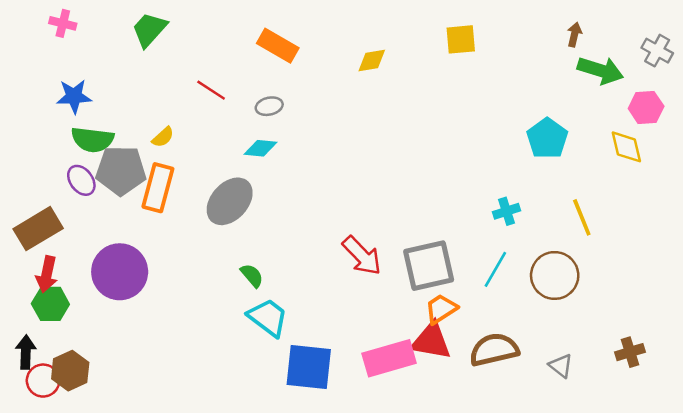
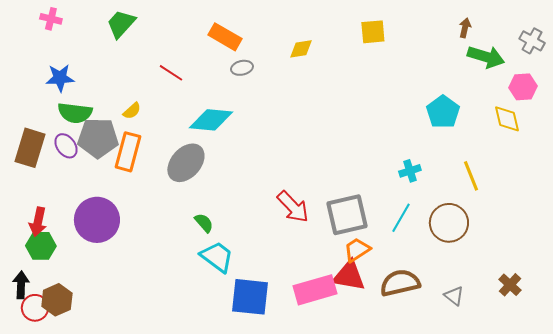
gray ellipse: (269, 106) -> (242, 68), moved
cyan diamond: (261, 148) -> (211, 120), size x1.6
brown rectangle: (38, 229) -> (30, 148), moved, turned -42
brown cross: (630, 352) -> (510, 285), turned -30

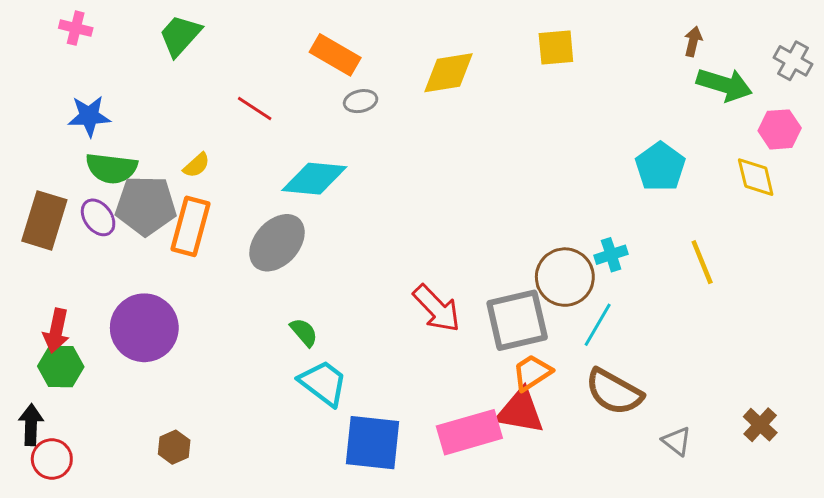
yellow diamond: (301, 49) -> (449, 73), size x1.5
brown circle: (449, 223) -> (565, 277), moved
brown semicircle: (400, 283) -> (614, 392), moved, turned -138
brown hexagon: (57, 300) -> (174, 447), moved, size x0.7

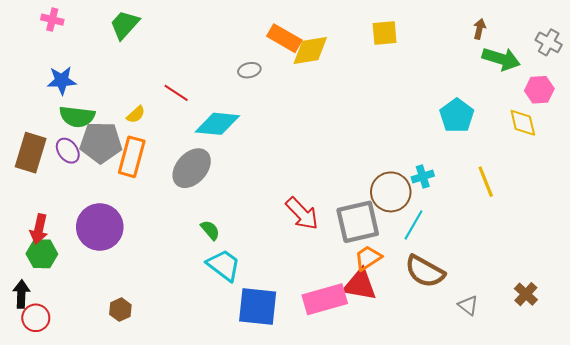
orange rectangle: (335, 55) -> (284, 38), moved
red line: (255, 109) -> (176, 93), moved

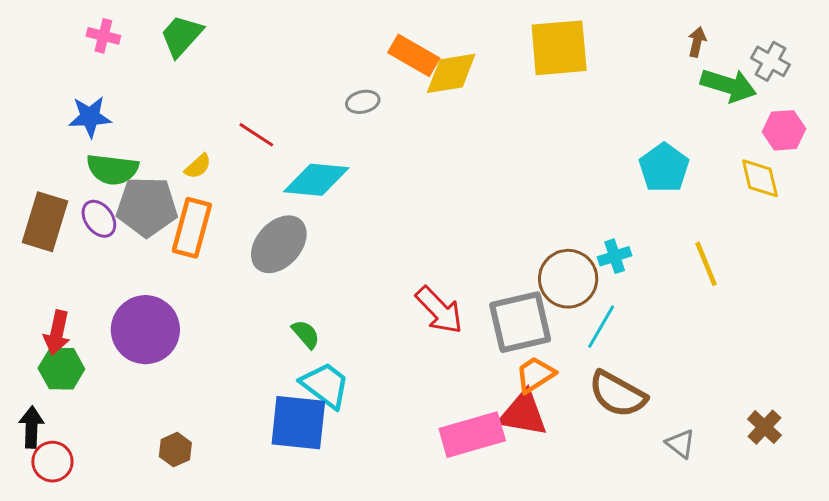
pink cross: (52, 20) -> (103, 36), moved
yellow square: (385, 33) -> (559, 48), size x1.6
gray cross: (549, 42) -> (770, 61), moved
blue square: (258, 306) -> (298, 423), moved

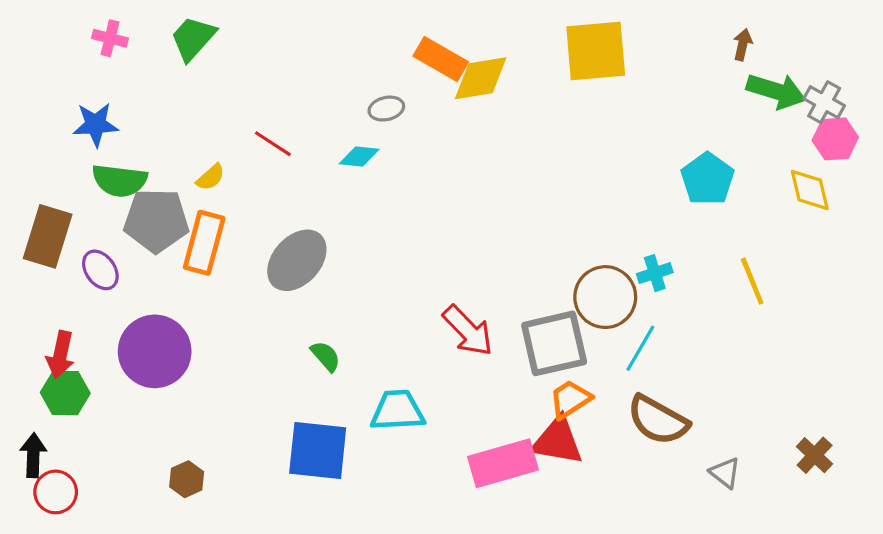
gray cross: (770, 61) -> (824, 102), moved
cyan diamond: (316, 180) -> (359, 156), moved, size x0.6
purple ellipse: (99, 219) -> (100, 270), moved
cyan trapezoid: (325, 385) -> (398, 411), moved, turned -40

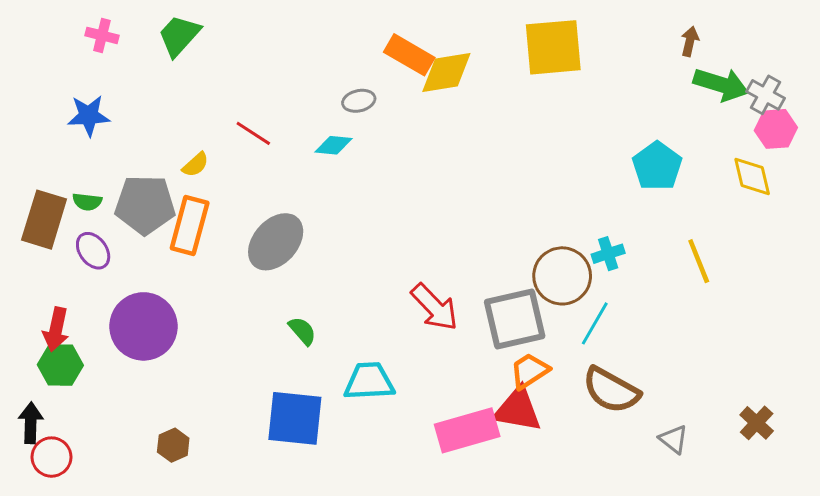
green semicircle: (120, 180) -> (87, 202), moved, size x0.6

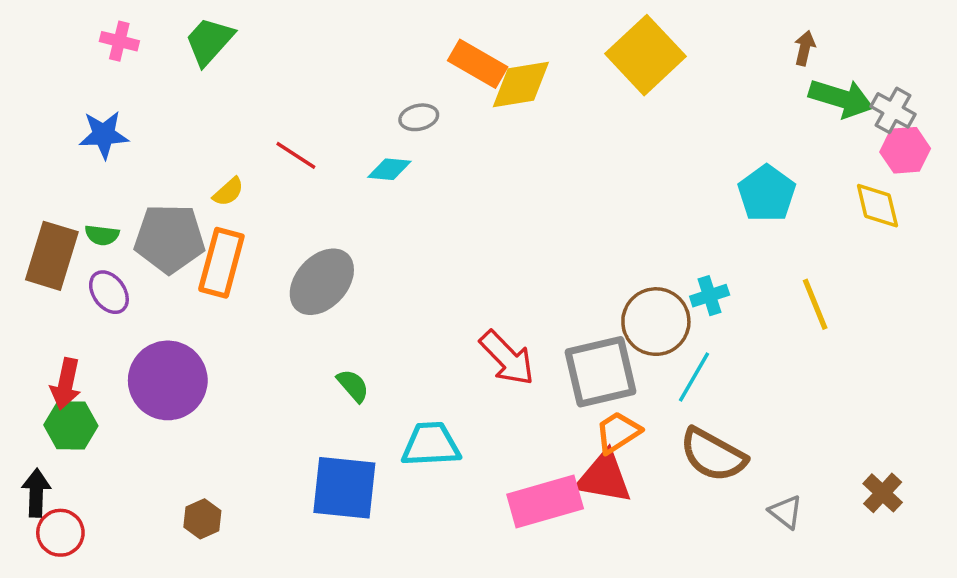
yellow square: (553, 47) -> (645, 55), turned -38

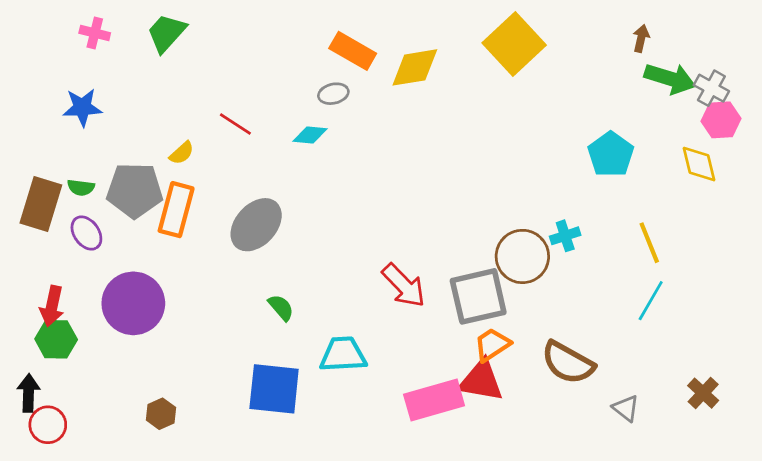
orange rectangle: (478, 64) -> (353, 51), moved
cyan line: (694, 377) -> (651, 301), moved

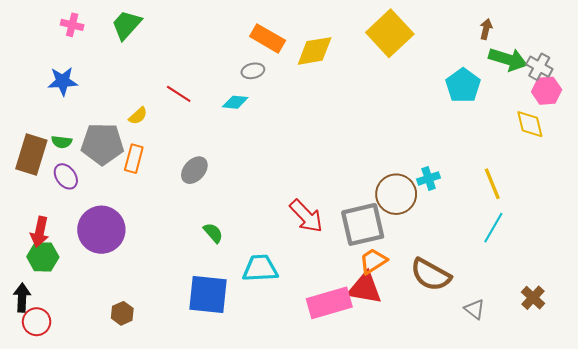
cyan pentagon: (611, 154) -> (463, 85), moved
orange rectangle: (176, 210) -> (134, 159), size x0.7
gray ellipse: (256, 225) -> (194, 170), size x0.7

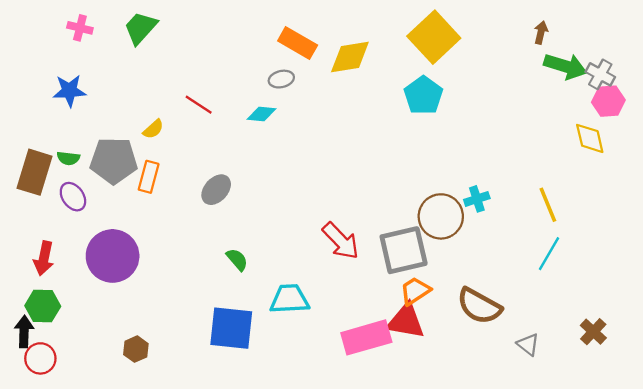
cyan pentagon: (463, 85) -> (423, 95), moved
green hexagon: (43, 257) -> (43, 306), moved

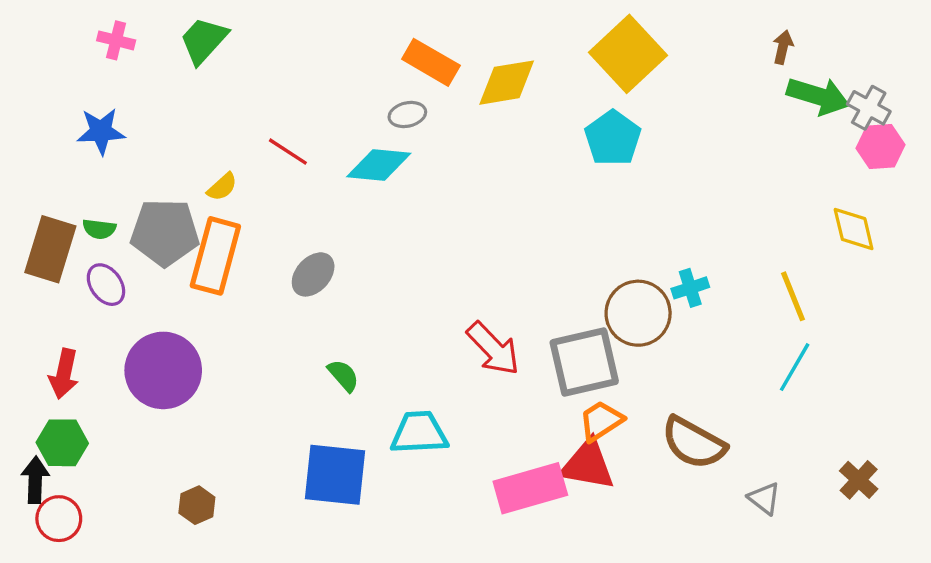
cyan diamond: (262, 114) -> (379, 165), size x1.5
yellow diamond: (590, 138) -> (854, 229), moved
orange rectangle: (149, 177) -> (215, 256), size x1.6

